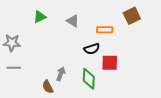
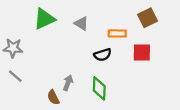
green triangle: (40, 17) -> (44, 19), size x1.5
red square: (110, 63) -> (142, 53), moved
gray line: (14, 68) -> (15, 76), turned 40

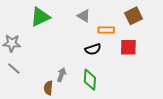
gray triangle: (81, 23) -> (84, 16), moved
brown semicircle: (53, 97) -> (48, 88), turned 32

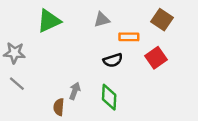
gray triangle: (84, 16) -> (102, 20), turned -48
brown square: (134, 16) -> (162, 20), turned -30
red square: (128, 47) -> (156, 58), turned -36

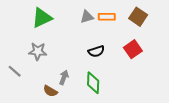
orange rectangle: (129, 37) -> (107, 17), moved
gray star: (14, 53) -> (38, 51), moved
brown semicircle: (59, 107) -> (50, 91), turned -64

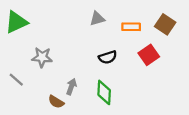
orange rectangle: (107, 17) -> (131, 27), moved
brown square: (138, 17) -> (165, 24), moved
green triangle: (42, 18) -> (16, 22), moved

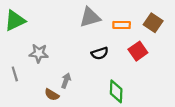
gray triangle: (97, 19) -> (90, 17), size x1.5
gray line: (16, 80) -> (15, 74), turned 32
green diamond: (104, 92) -> (116, 91), moved

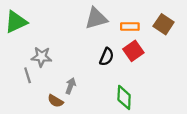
red square: (138, 51) -> (133, 51), moved
black semicircle: (100, 53) -> (107, 57), turned -49
gray line: (15, 74) -> (28, 75), moved

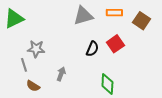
orange rectangle: (130, 27) -> (114, 13), moved
brown semicircle: (55, 101) -> (33, 86), moved

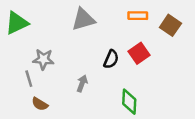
gray triangle: (83, 16) -> (83, 19), moved
gray arrow: (61, 74) -> (82, 83), moved

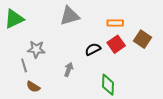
orange rectangle: (138, 16) -> (115, 23), moved
brown square: (170, 25) -> (142, 39), moved
black semicircle: (111, 59) -> (93, 49), turned -140

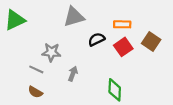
gray star: (36, 49) -> (51, 52), moved
black semicircle: (93, 49) -> (96, 39), moved
gray line: (24, 65) -> (36, 69), moved, turned -48

